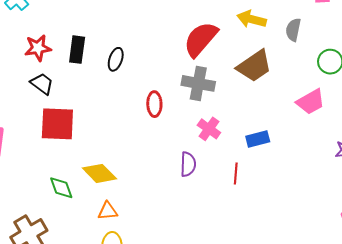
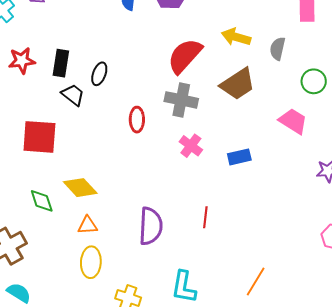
black trapezoid: (42, 84) -> (73, 95), moved
pink trapezoid: (311, 102) -> (293, 121), turned -120
purple semicircle: (188, 164) -> (151, 226), moved, size x1.5
red line: (236, 173) -> (205, 217), moved

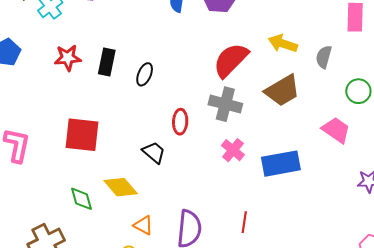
black trapezoid: (73, 95) -> (154, 152), moved
blue rectangle: (239, 157) -> (281, 164), size x1.6
orange triangle: (88, 225) -> (143, 225), moved, turned 30

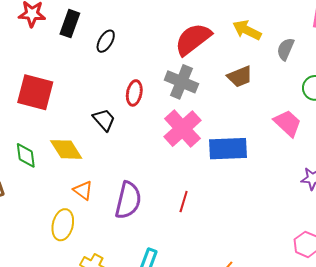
brown trapezoid: (282, 91) -> (240, 77), size x0.7
pink cross: (233, 150) -> (182, 129), size x1.6

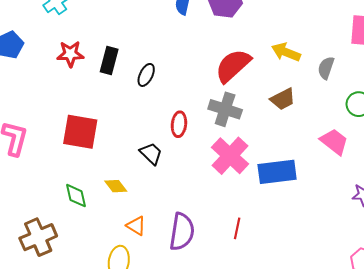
yellow diamond: (66, 149) -> (116, 186), size x0.7

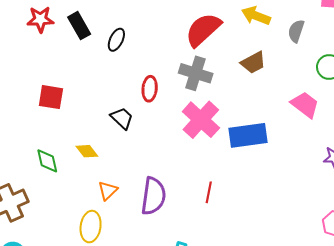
black rectangle: (109, 60) -> (79, 26), turned -44
red square: (80, 132) -> (51, 97), size x0.7
orange triangle: (136, 226) -> (108, 190), turned 45

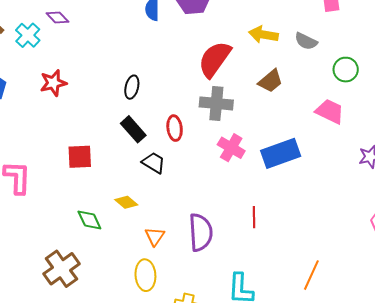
black rectangle: (79, 26) -> (133, 129), moved
gray semicircle: (296, 31) -> (306, 41), turned -70
pink cross: (201, 120) -> (231, 148), size x0.7

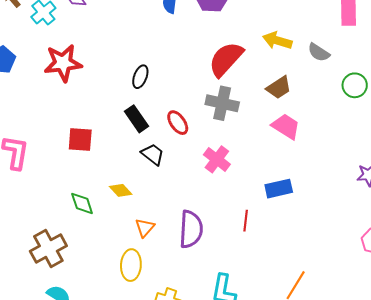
red star: (53, 83) -> (63, 63), size x1.4
pink trapezoid: (330, 111) -> (286, 126), moved
red ellipse: (175, 128) -> (178, 123), turned -35
pink cross: (231, 148) -> (217, 159), moved
blue rectangle: (281, 153) -> (279, 189), moved, size x0.7

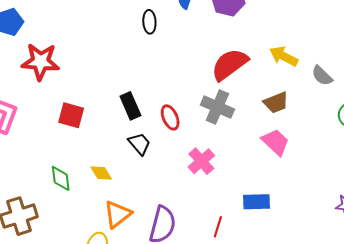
red star: (63, 63) -> (40, 62), moved
black ellipse: (140, 77) -> (149, 22), moved, turned -35
orange triangle: (145, 228) -> (118, 214), size x1.4

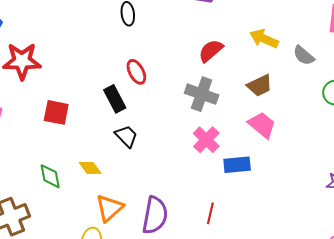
red semicircle: (230, 64) -> (211, 51), size x0.7
red ellipse: (170, 117) -> (136, 72), moved
pink cross: (201, 161) -> (206, 140), moved
blue rectangle: (256, 202) -> (237, 165), moved

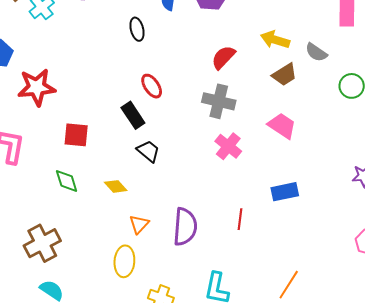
brown trapezoid: (260, 85) -> (284, 75), moved
blue rectangle: (237, 165) -> (285, 192), moved
green diamond: (50, 176) -> (67, 181), moved
orange triangle: (109, 208) -> (139, 224), size x0.7

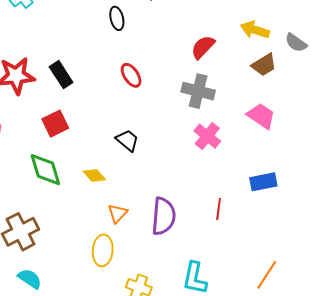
black rectangle: (133, 115) -> (61, 75), moved
red square: (76, 135) -> (55, 124), turned -32
green diamond: (67, 181) -> (45, 170), size x1.4

